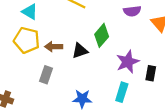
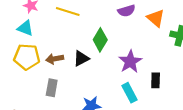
black rectangle: (151, 73) -> (156, 80), moved
cyan rectangle: (122, 92) -> (130, 93), turned -36

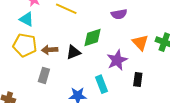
orange triangle: (156, 18) -> (140, 43), moved
green diamond: (100, 40) -> (92, 38), turned 35
cyan rectangle: (130, 93) -> (101, 84), moved

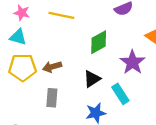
black triangle: (73, 52) -> (92, 79), moved

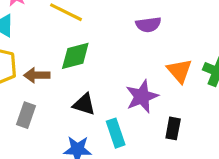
green diamond: (99, 42) -> (75, 56), moved
black triangle: (92, 79) -> (84, 104), turned 36

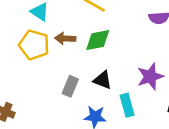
brown arrow: (37, 75) -> (65, 38), moved
gray rectangle: (26, 115) -> (70, 86), moved

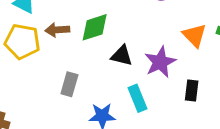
black triangle: (103, 80) -> (122, 56), moved

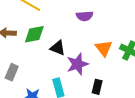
black triangle: (122, 56) -> (58, 48), moved

